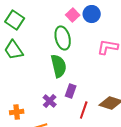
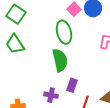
purple cross: (50, 101) -> (51, 95), turned -32

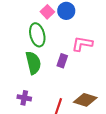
purple rectangle: (72, 85) -> (62, 61), moved

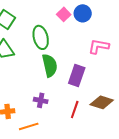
green ellipse: (37, 35) -> (41, 37), moved
purple rectangle: (62, 61) -> (77, 75), moved, size x1.5

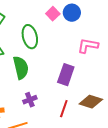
green semicircle: (50, 65) -> (21, 68), moved
purple cross: (41, 100) -> (30, 100), turned -32

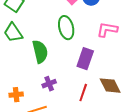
green ellipse: (30, 37) -> (66, 28), moved
brown diamond: (91, 102) -> (110, 86), turned 45

